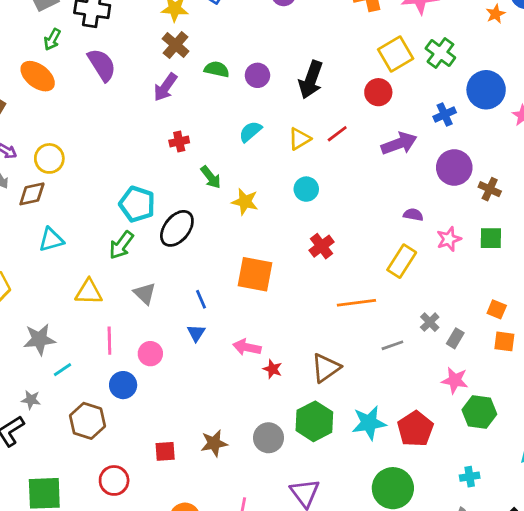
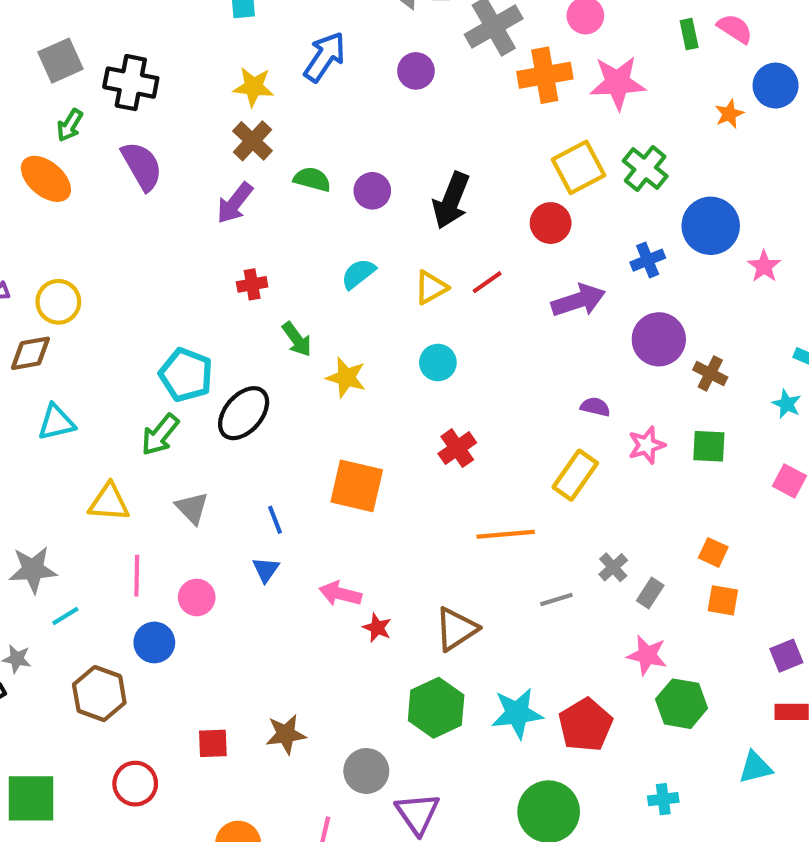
gray circle: (269, 438) -> (366, 771), moved

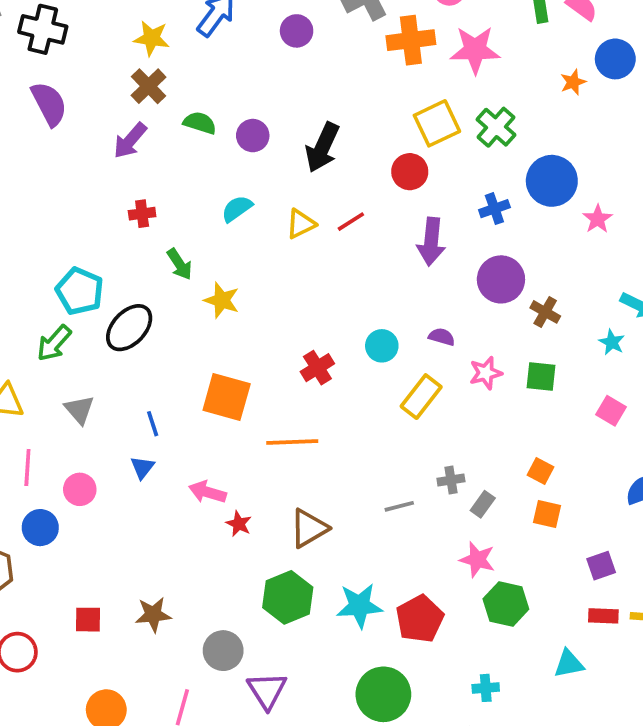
purple arrow: (578, 300) -> (431, 242), turned 111
cyan circle: (438, 362) -> (382, 346), moved
orange line: (506, 534) -> (292, 442), moved
gray cross: (613, 567) -> (451, 480), turned 30

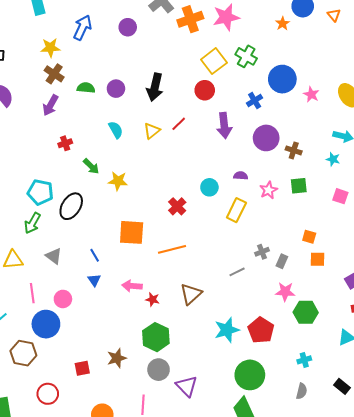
cyan semicircle: (237, 209) -> (116, 130), turned 108
blue circle: (40, 528) -> (46, 324), size x1.4
green hexagon: (288, 597) -> (156, 337), moved

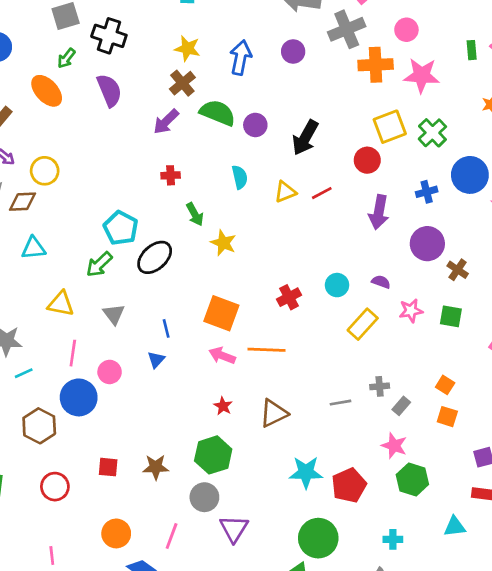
blue arrow: (82, 28) -> (241, 58), moved, turned -30
green semicircle: (86, 88) -> (218, 113), size x1.5
pink arrow: (132, 286) -> (222, 356), moved

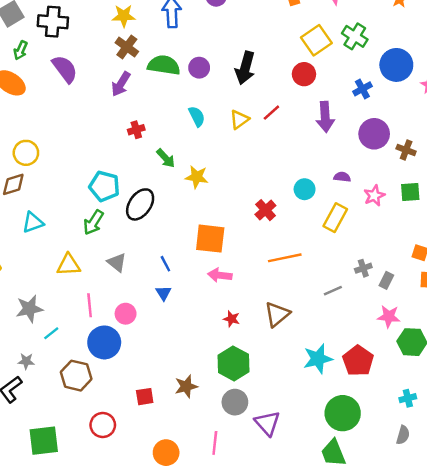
orange line: (266, 350) -> (285, 258), moved

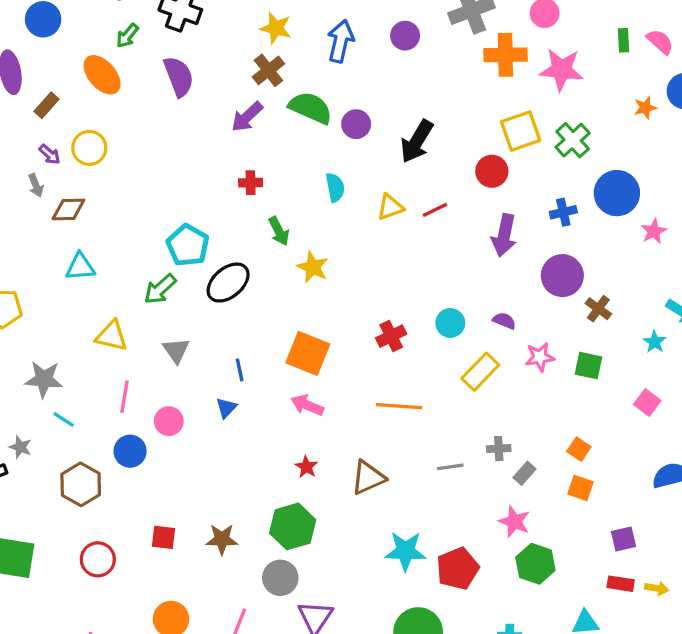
yellow circle: (26, 153) -> (89, 148), moved
cyan line: (51, 333) -> (64, 420), turned 56
blue circle: (104, 342) -> (130, 451), size x0.7

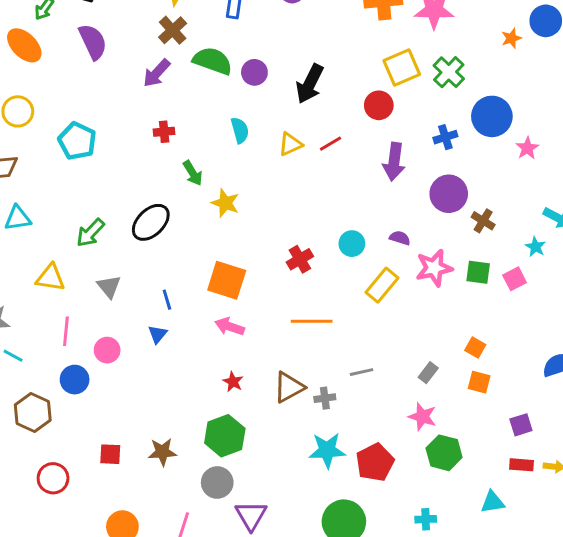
cyan pentagon: (188, 245) -> (77, 141), moved
pink star: (540, 357) -> (434, 268), size x1.4
pink square: (647, 403) -> (515, 279), moved, turned 30
gray cross: (499, 449) -> (325, 398), moved

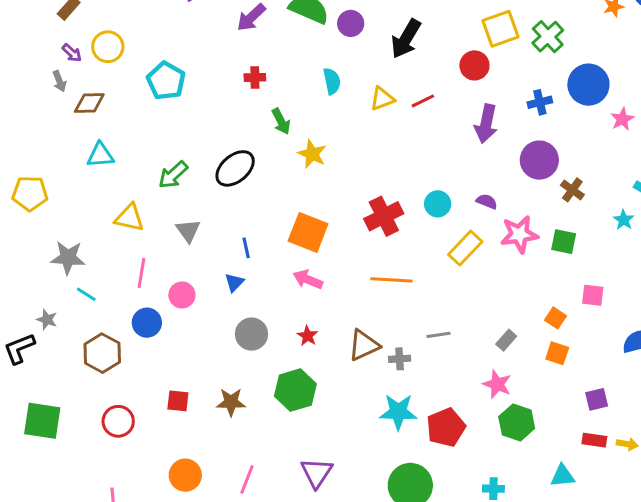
red cross: (300, 259) -> (384, 216), size x1.4
pink square: (515, 279) -> (593, 295), moved, turned 30
gray circle: (217, 482) -> (252, 334), moved

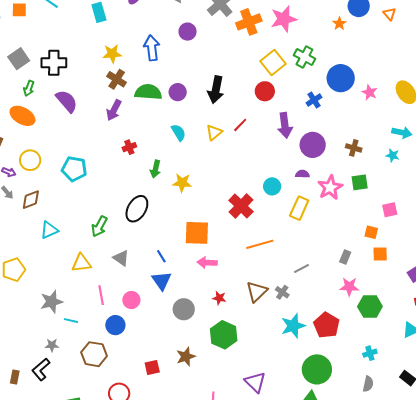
green arrow: (281, 121) -> (155, 169), turned 60
purple circle: (539, 160) -> (313, 145), moved
blue triangle: (234, 282) -> (162, 281), size x1.5
gray cross: (400, 359) -> (282, 292), turned -32

